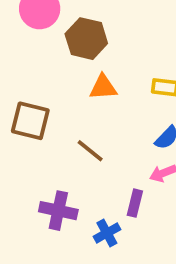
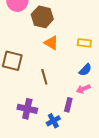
orange triangle: (103, 87) -> (51, 43), turned 35
brown line: (90, 151) -> (44, 77), turned 35

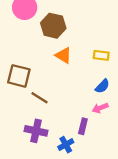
brown line: (44, 77) -> (39, 98), moved, turned -42

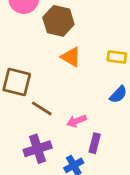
pink arrow: (100, 108) -> (77, 121), moved
purple cross: (36, 131) -> (38, 149), turned -30

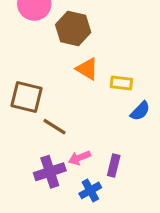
yellow rectangle: (117, 57) -> (121, 83), moved
pink arrow: (77, 121) -> (79, 158), moved

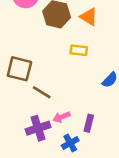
orange triangle: (87, 69) -> (89, 17), moved
yellow rectangle: (121, 83) -> (79, 50), moved

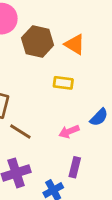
pink arrow: (62, 117) -> (69, 132), moved

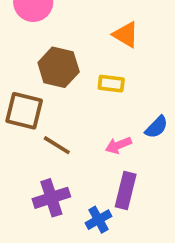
brown hexagon: (38, 41) -> (59, 67), moved
purple rectangle: (75, 167) -> (126, 191), size x1.4

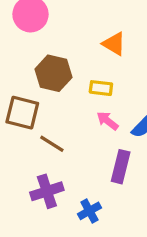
pink arrow: (118, 145) -> (107, 121), moved, turned 60
purple rectangle: (126, 191) -> (121, 167), moved

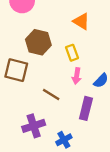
yellow rectangle: (101, 88) -> (72, 53), turned 63
pink arrow: (107, 121) -> (77, 76), turned -119
brown line: (52, 144) -> (51, 95), moved

